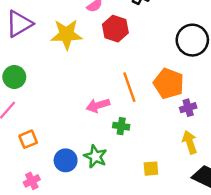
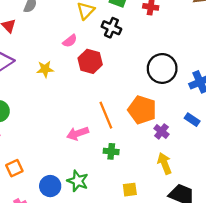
yellow star: (67, 34) -> (45, 69), size x0.6
purple cross: (188, 108) -> (161, 131), turned -32
green cross: (121, 126) -> (111, 151), moved

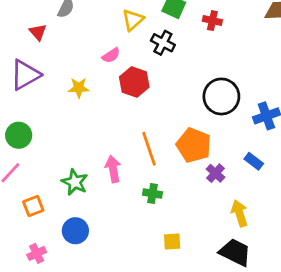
pink arrow: (78, 133) -> (113, 169), turned 95
yellow arrow: (164, 163) -> (239, 213), moved
green star: (78, 181) -> (75, 182), moved

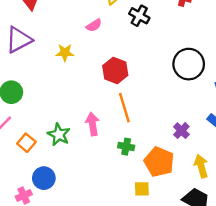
red hexagon: (134, 82) -> (115, 70), moved
orange pentagon: (194, 145) -> (159, 162), moved
orange square: (33, 206) -> (26, 143), moved, turned -30
blue circle: (75, 231) -> (44, 178), moved

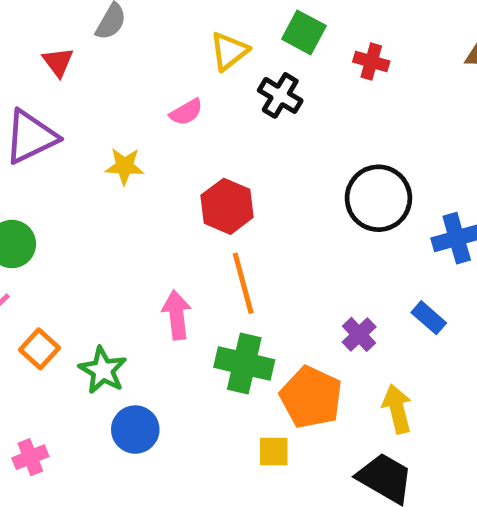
green star: (59, 135) -> (103, 370), moved
green cross: (126, 147) -> (244, 363), size x1.6
blue circle: (44, 178) -> (135, 430), moved

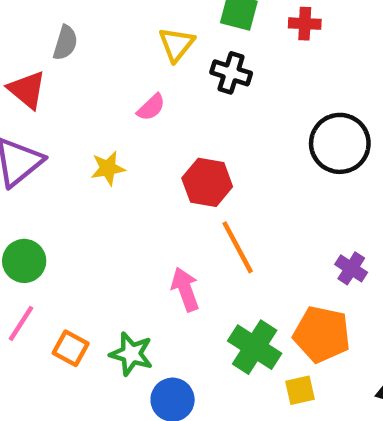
red triangle: (58, 62) -> (27, 90), size x1.4
green cross: (244, 363) -> (255, 347), moved, turned 33

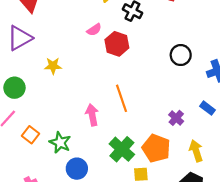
pink semicircle: (151, 107) -> (94, 30), moved
black circle: (340, 143) -> (181, 55), size x0.7
yellow star: (108, 168) -> (53, 66), moved
red hexagon: (207, 182) -> (117, 44), moved

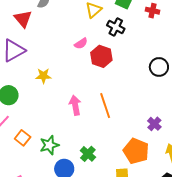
pink arrow: (92, 115) -> (75, 105), moved
green star: (60, 143) -> (49, 145), turned 30
green cross: (122, 149) -> (88, 154), moved, size x0.7

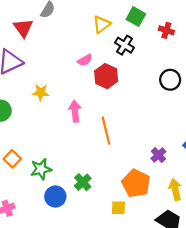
black circle: (159, 67) -> (170, 80), moved
pink arrow: (75, 105) -> (75, 111), moved

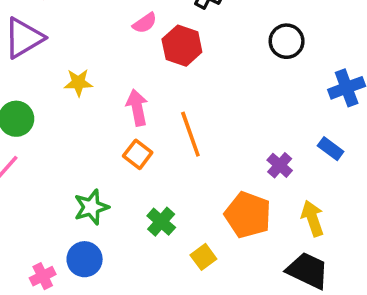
orange square: (12, 159) -> (138, 154), moved
blue circle: (55, 196) -> (85, 259), moved
yellow square: (118, 208) -> (203, 257), moved, turned -32

